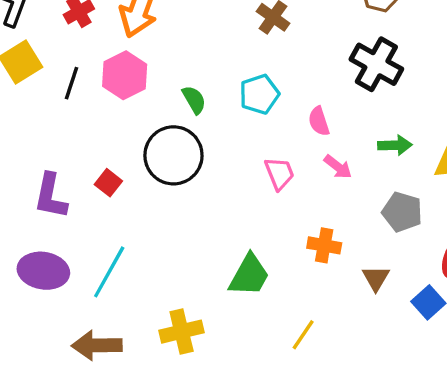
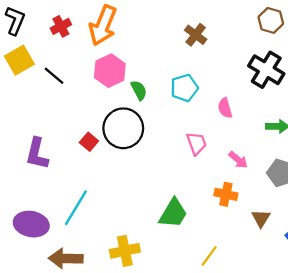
pink hexagon: (125, 75) -> (110, 71), moved
black line: (71, 83) -> (54, 76), turned -70
pink arrow: (338, 167) -> (238, 160), moved
red square: (108, 183) -> (89, 142), moved
purple ellipse: (43, 271) -> (31, 224), moved

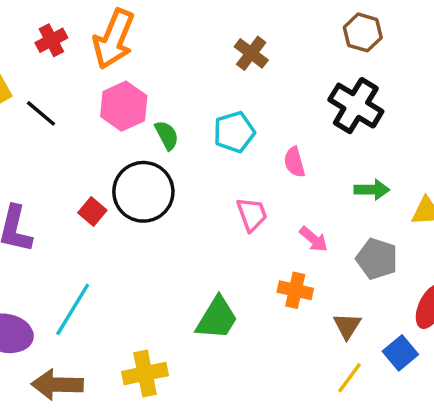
yellow line: (209, 256) -> (350, 378), moved

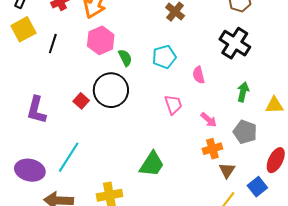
black line: (41, 113) -> (53, 44), turned 66
green arrow: (372, 190) -> (243, 92), turned -78
orange cross: (295, 290) -> (212, 149), moved, turned -30

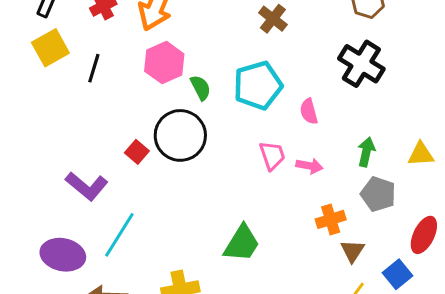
cyan pentagon: (164, 57) -> (258, 85), size x1.4
green arrow: (243, 92) -> (366, 152), moved
purple L-shape: (36, 110) -> (87, 186), moved, turned -64
pink arrow: (209, 120) -> (309, 166), moved, turned -30

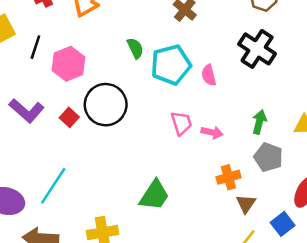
pink hexagon: (164, 63) -> (69, 64), moved
green semicircle: (201, 88) -> (135, 48), moved
pink semicircle: (309, 111) -> (209, 75), moved
purple L-shape: (87, 186) -> (27, 111), moved

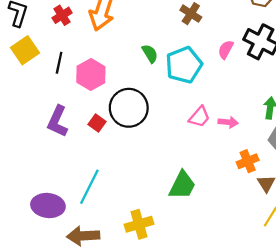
pink semicircle: (209, 75) -> (226, 50), moved, turned 48
purple L-shape: (27, 111) -> (58, 121), turned 80
pink trapezoid: (181, 123) -> (199, 117), turned 65

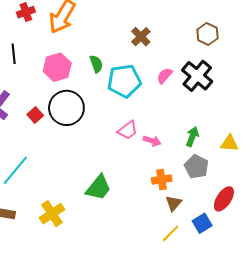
black line: (59, 63) -> (14, 54), turned -30
pink hexagon: (91, 74) -> (57, 67), moved
yellow cross: (139, 224) -> (52, 214), turned -30

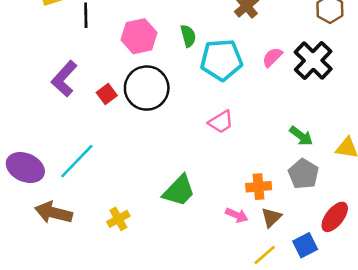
green arrow: (192, 137) -> (301, 136), turned 102
pink arrow: (152, 141) -> (237, 215), moved
yellow cross: (52, 214) -> (118, 219), size x0.7

